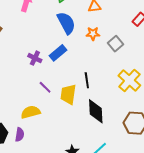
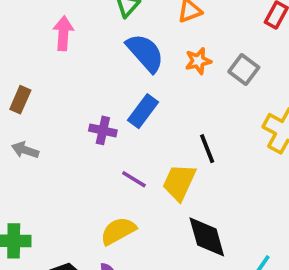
yellow trapezoid: (68, 94) -> (179, 182), turned 30
black diamond: (96, 111) -> (207, 237), moved

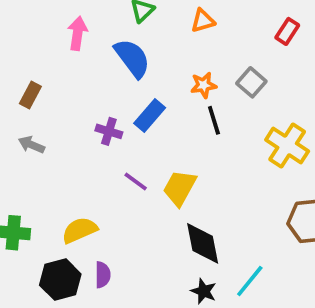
blue semicircle: (145, 53) -> (132, 58), moved
orange star: (198, 61) -> (204, 85), moved
black line: (207, 149) -> (214, 120), moved
yellow semicircle: (118, 231) -> (80, 230), moved

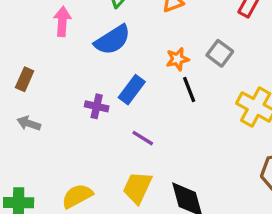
blue semicircle: (132, 58) -> (112, 40), turned 99
purple line: (136, 181) -> (143, 138), moved
yellow trapezoid: (180, 188) -> (137, 188), moved

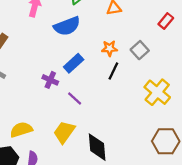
black line: (189, 90) -> (113, 71), turned 36
purple cross: (97, 106) -> (50, 80), moved

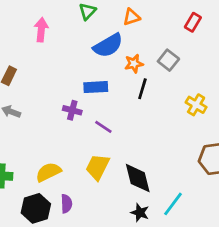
blue semicircle: (67, 26) -> (108, 46), moved
blue rectangle: (74, 63) -> (96, 87), turned 48
yellow cross: (157, 92) -> (196, 105), size x0.7

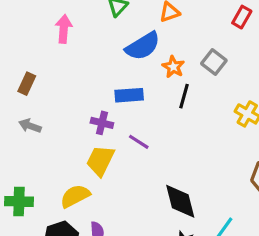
orange star: (134, 64) -> (173, 67), turned -30
yellow trapezoid: (98, 167) -> (100, 161), moved

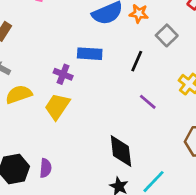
orange star: (173, 67) -> (139, 14), moved, turned -30
purple line: (139, 142) -> (148, 102), moved
yellow semicircle: (75, 196) -> (19, 94), moved

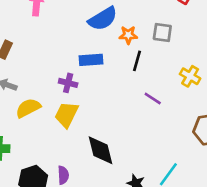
orange star: (139, 14) -> (128, 35), moved
gray square: (167, 35) -> (162, 33), turned -30
black diamond: (121, 151) -> (101, 150), moved

